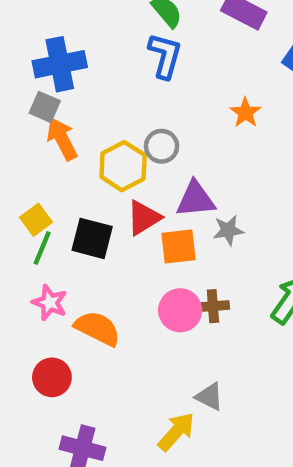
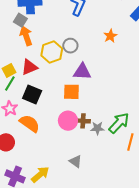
red triangle: (144, 218) -> (29, 67), moved
gray star: (228, 230) -> (97, 128), moved
black square: (92, 238) -> (32, 94), moved
yellow arrow: (176, 432) -> (40, 174), moved

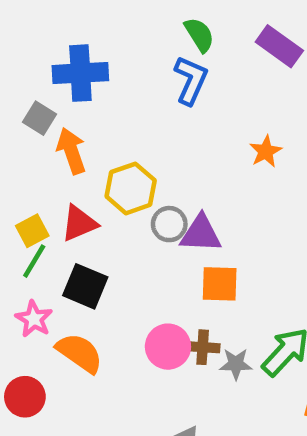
gray square: (20, 20) -> (40, 118), moved
gray circle: (70, 46) -> (169, 224), moved
orange square: (71, 92) -> (220, 284), moved

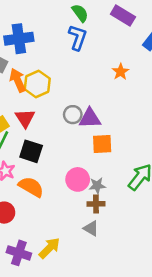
yellow hexagon: (131, 188) -> (37, 84), moved
red triangle: (79, 223) -> (25, 118), turned -35
brown cross: (203, 347) -> (96, 204), moved
gray star: (236, 364) -> (97, 186), moved

